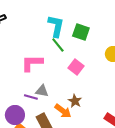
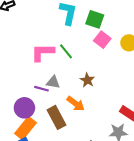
green line: (58, 45) -> (66, 51), moved
pink square: (76, 67) -> (102, 40), moved
brown star: (75, 101) -> (87, 80), moved

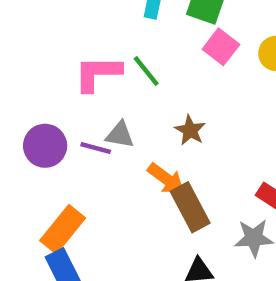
purple circle: (24, 108) -> (45, 146), moved
brown rectangle: (56, 117) -> (190, 207), moved

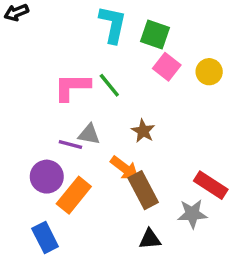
purple circle: (45, 146) -> (47, 177), moved
orange rectangle: (63, 229) -> (74, 195), moved

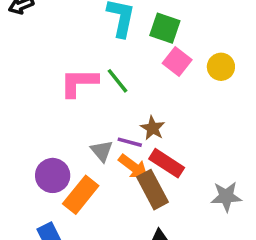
gray triangle: (89, 134) -> (102, 151), moved, turned 40
purple line: (70, 144) -> (130, 142), moved
red rectangle: (211, 185) -> (167, 163), moved
gray star: (192, 214) -> (226, 197), moved

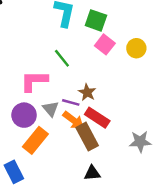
pink L-shape: (79, 83) -> (34, 81), moved
purple circle: (53, 175) -> (24, 115), moved

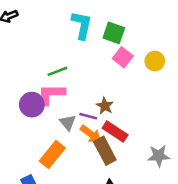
green line: (62, 58) -> (57, 71), moved, turned -72
purple circle: (24, 115) -> (32, 105), moved

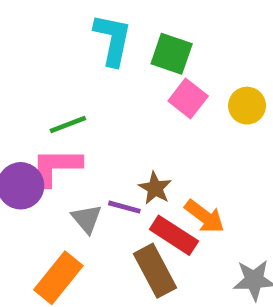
orange arrow: (91, 134) -> (205, 216), moved

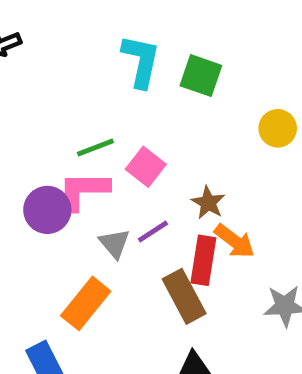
pink square: (188, 99) -> (146, 167), moved
brown star: (155, 188) -> (208, 203), moved
purple line: (124, 207) -> (153, 231), turned -48
red rectangle: (174, 235) -> (203, 260), turned 66

